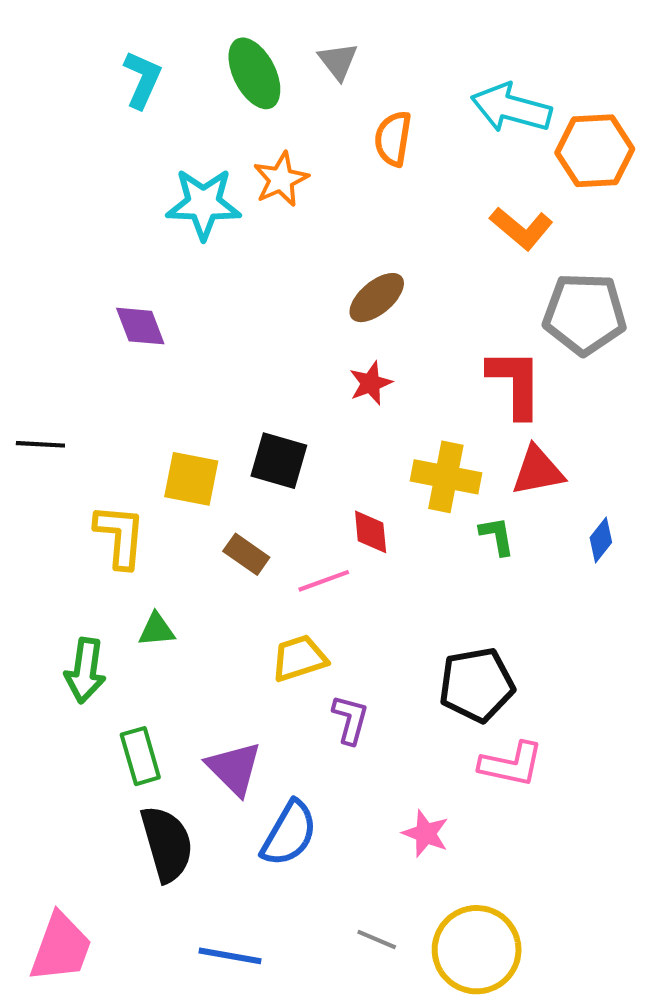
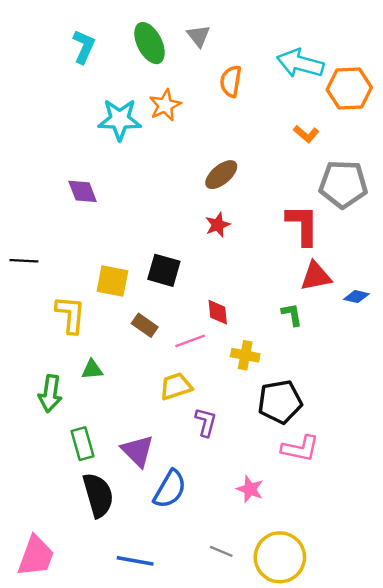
orange L-shape: (521, 228) -> (306, 134), size x0.7
yellow cross: (446, 477) -> (245, 355), moved, size x0.7
blue diamond: (601, 540) -> (356, 297), moved, turned 65

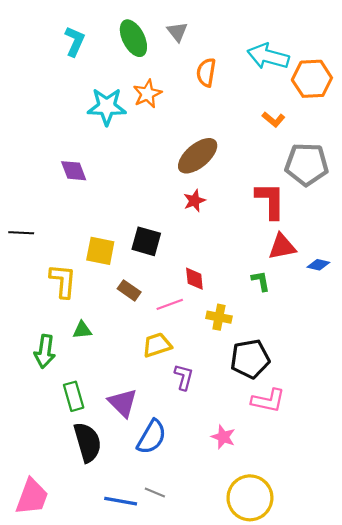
brown ellipse: (221, 175) -> (198, 156), size x1.4
gray line: (221, 551) -> (155, 493), moved

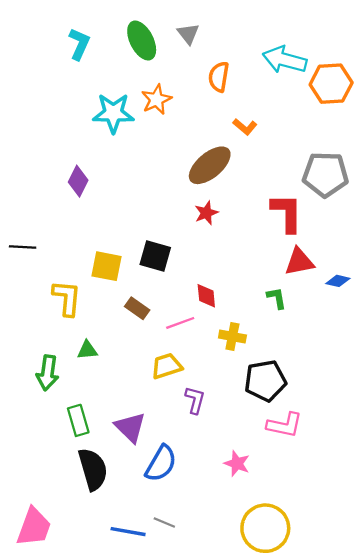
orange L-shape: (273, 119) -> (245, 127), moved
purple diamond: (74, 171) -> (78, 181), turned 48

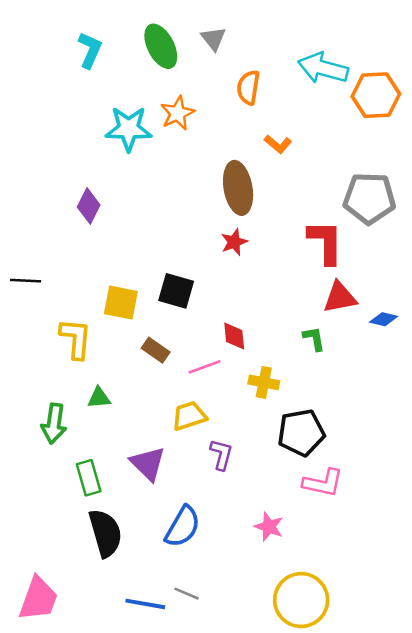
brown ellipse: (210, 165) -> (238, 188), turned -60
purple triangle: (130, 427) -> (148, 464), moved

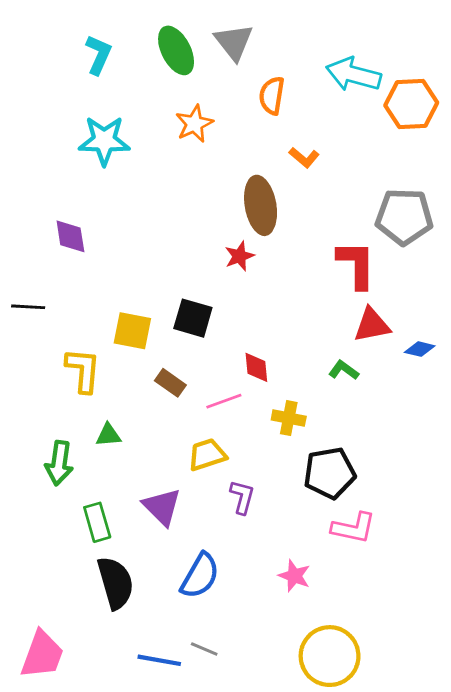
gray triangle: (214, 39) -> (234, 42), size x1.4
cyan star: (129, 129) -> (104, 141), moved
purple diamond: (89, 206) -> (70, 236), moved, turned -36
red star: (234, 242) -> (239, 256), moved
green L-shape: (314, 339) -> (344, 370), turned -44

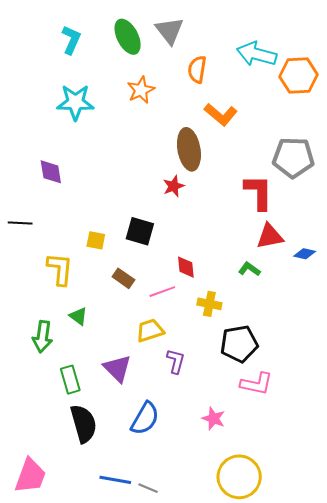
orange L-shape: (304, 157) -> (221, 115), size x1.5
yellow square: (132, 331) -> (96, 240), size x0.7
green triangle: (108, 435) -> (78, 316), turned 42
gray line: (204, 649) -> (148, 488), moved

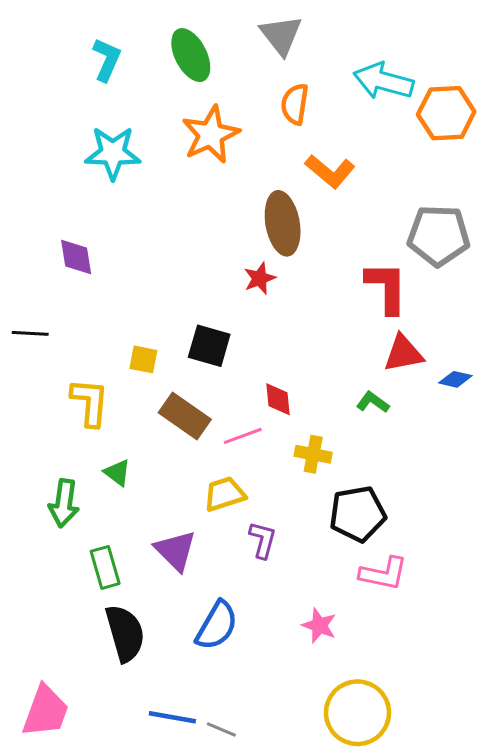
gray triangle: (170, 31) -> (281, 35), moved
orange star: (141, 90) -> (211, 135), size x1.4
brown rectangle: (123, 278) -> (185, 416), size x1.5

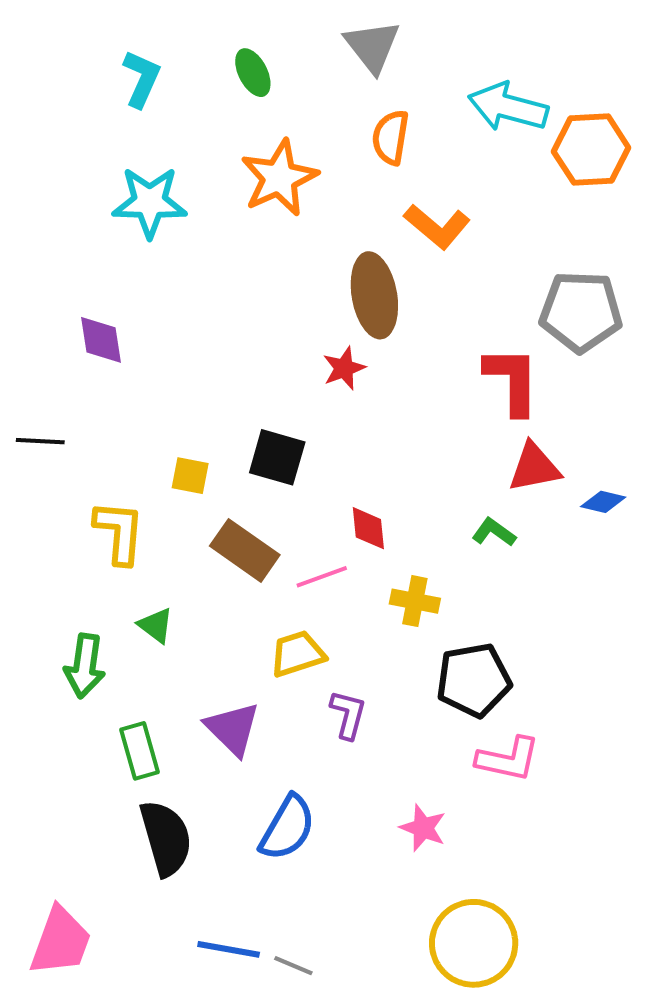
green ellipse: (191, 55) -> (253, 73), size x0.7

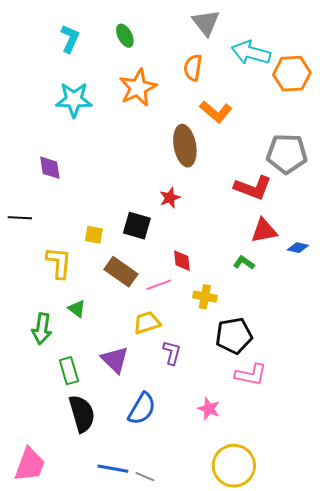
gray triangle: (372, 46) -> (206, 23), moved
red star: (344, 368) -> (170, 198), moved
red L-shape: (512, 380) -> (253, 188), turned 111

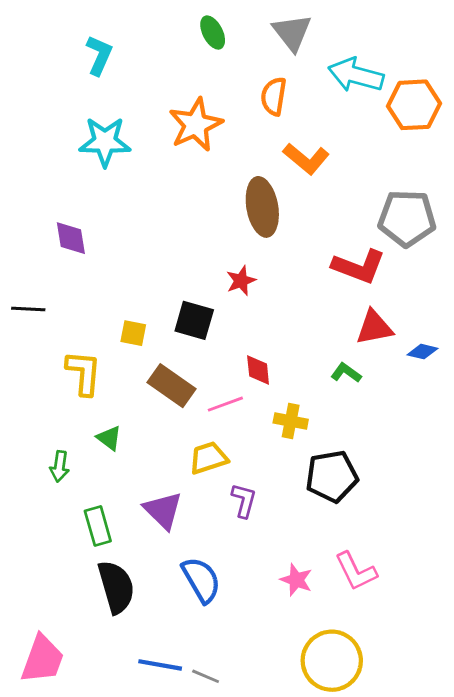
green ellipse: (125, 36) -> (213, 33), moved
green arrow: (42, 329) -> (60, 466), size x0.7
pink L-shape: (251, 375) -> (356, 571), moved, turned 52
blue semicircle: (142, 409) -> (201, 580), turned -60

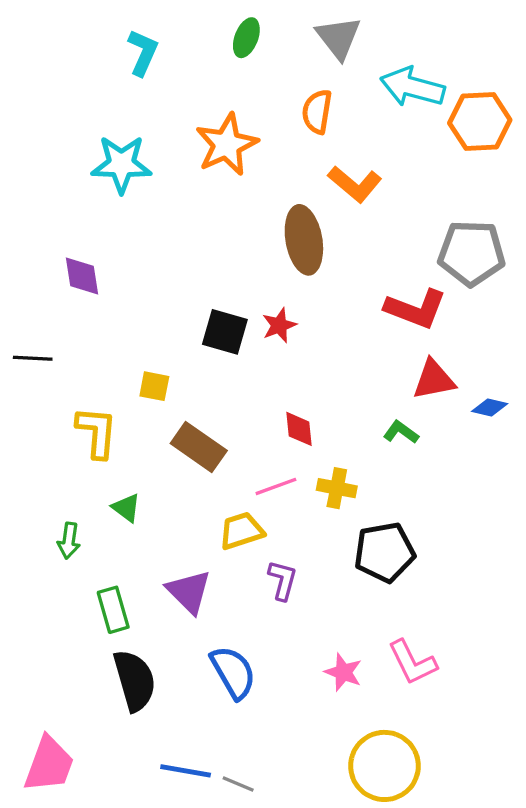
green ellipse: (213, 33) -> (246, 38), turned 48
cyan L-shape: (99, 55) -> (143, 52), moved
black square: (194, 320) -> (225, 332), moved
pink line: (225, 404) -> (276, 486), moved

